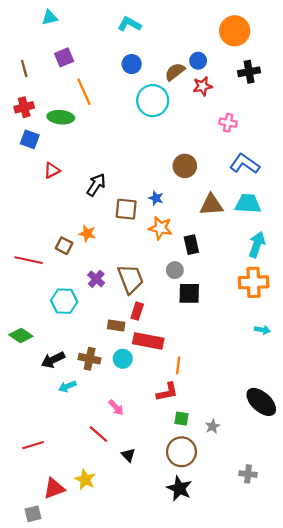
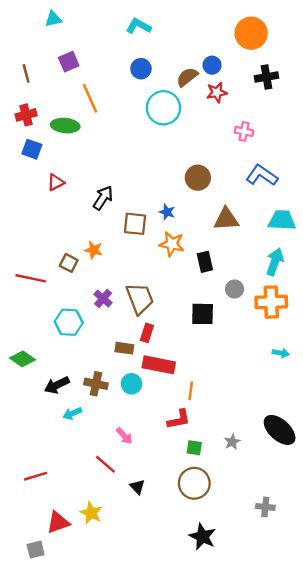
cyan trapezoid: (248, 204) -> (282, 220), moved
gray circle: (175, 270) -> (235, 289), moved
gray star: (213, 426) -> (232, 442), moved
black star: (179, 488) -> (203, 537), moved

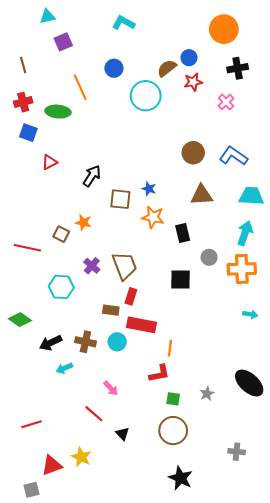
purple square: (69, 62) -> (63, 42), moved
blue circle: (141, 69) -> (114, 68), moved
pink cross: (244, 131) -> (226, 102), moved, turned 35
brown circle: (198, 178) -> (193, 153), moved

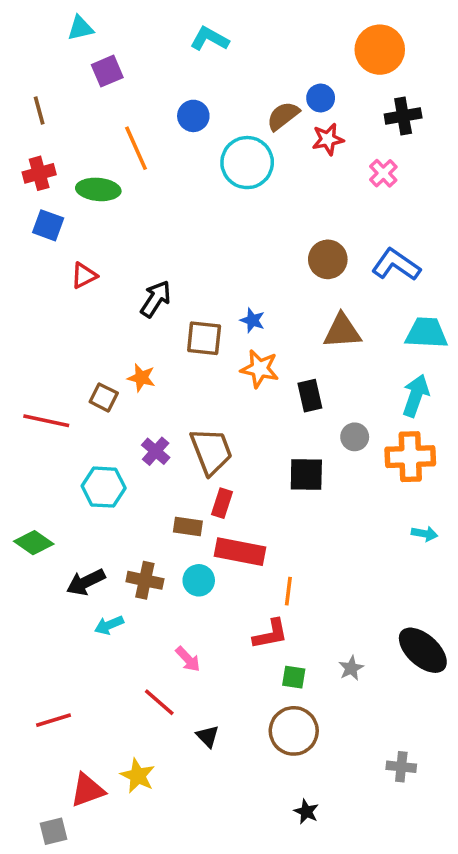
black star: (181, 478) -> (306, 812), size x0.6

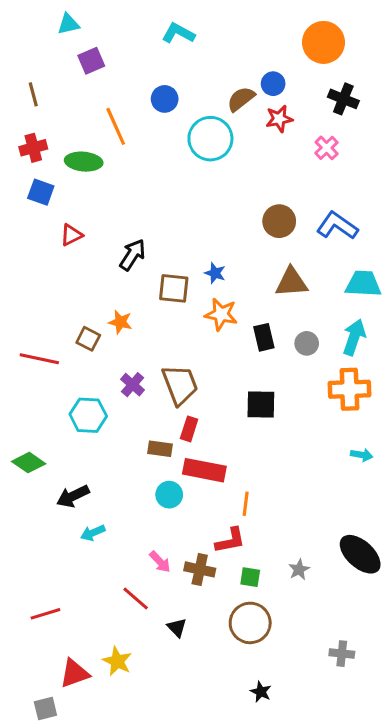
black cross: (403, 116) -> (343, 99), turned 32
gray circle: (355, 437) -> (307, 343), moved
brown cross: (145, 580) -> (200, 569), moved

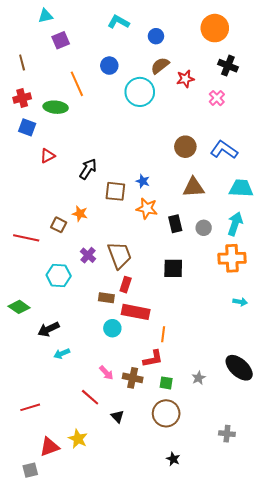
blue circle: (273, 84) -> (156, 36), moved

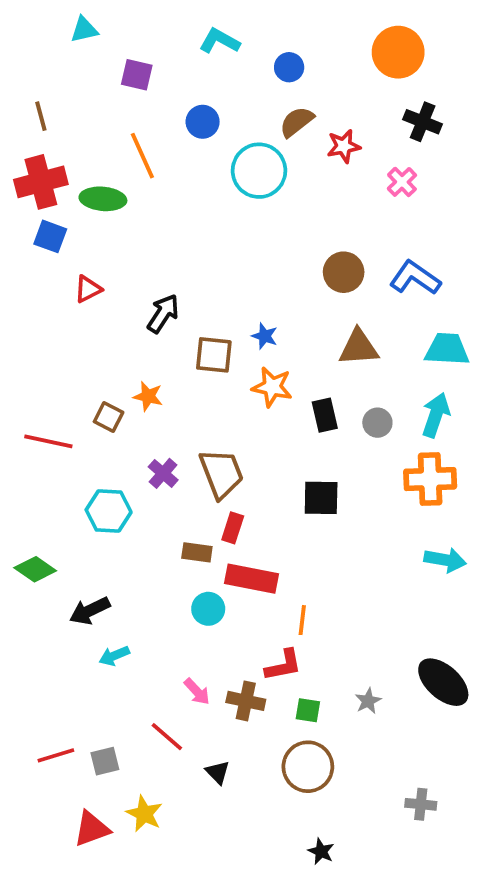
purple square: (61, 40) -> (137, 75), moved, turned 36
red cross: (22, 98) -> (41, 182), size x1.5
cyan arrow: (240, 302) -> (445, 560), size x1.5
gray square: (30, 470) -> (105, 761), moved

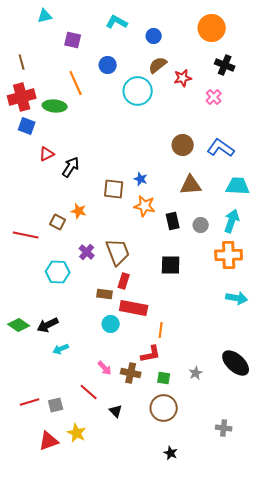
black arrow: (163, 314) -> (71, 167), moved
green diamond: (35, 569) -> (19, 325), moved

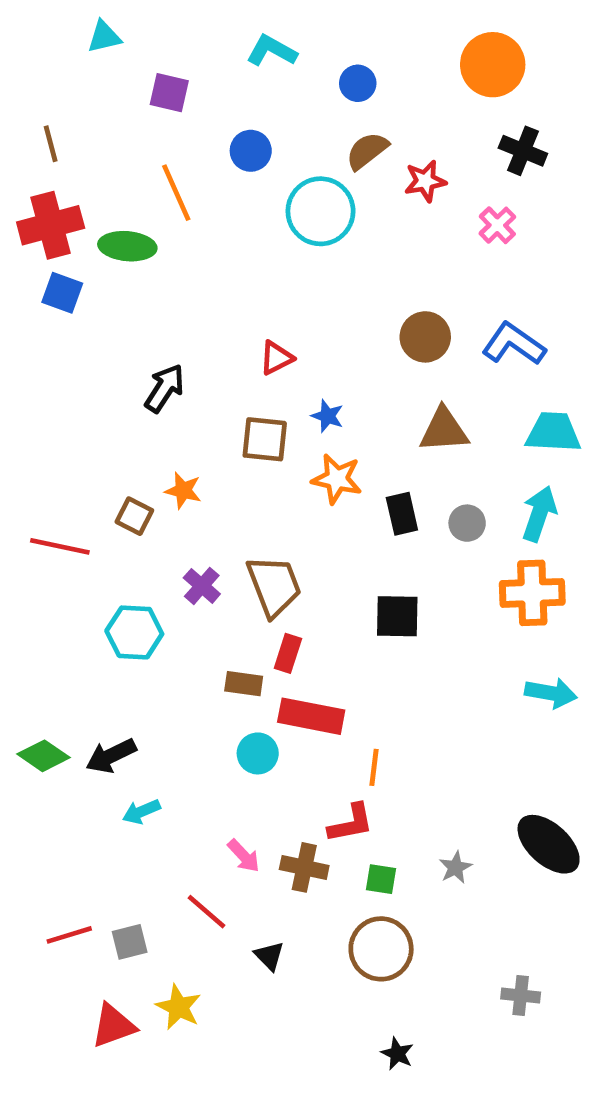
red triangle: (47, 154) -> (276, 358), moved

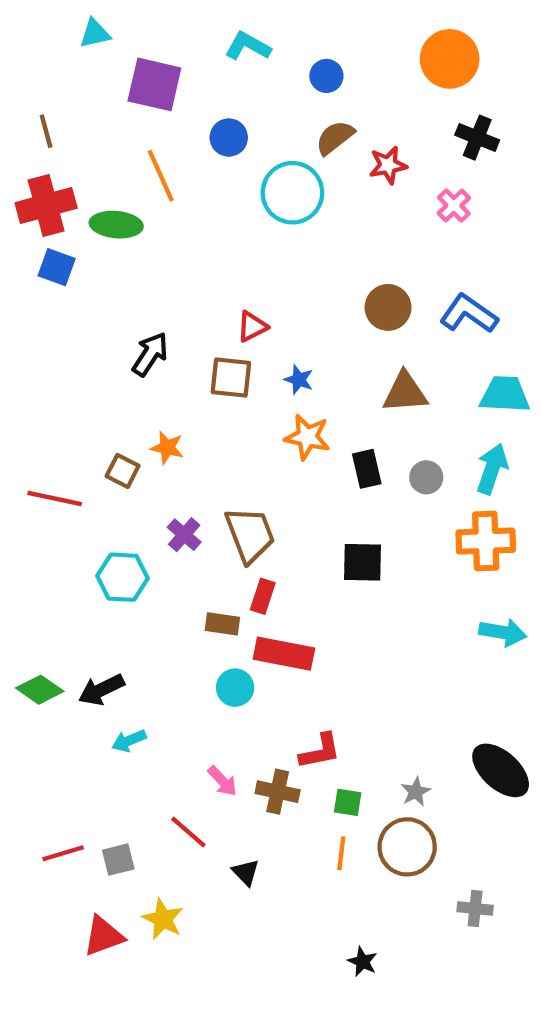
purple square: (169, 93) -> (154, 84), size x1.5
brown square: (265, 439) -> (231, 378), moved
orange line: (374, 767) -> (341, 853), moved
brown circle: (381, 949) -> (407, 847), moved

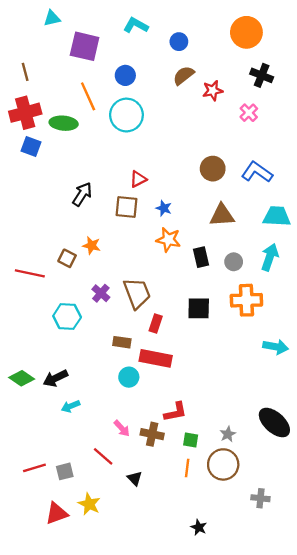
cyan circle: (292, 193) -> (126, 115), moved
orange cross: (486, 541) -> (246, 300), moved
red rectangle: (263, 596) -> (156, 324), moved

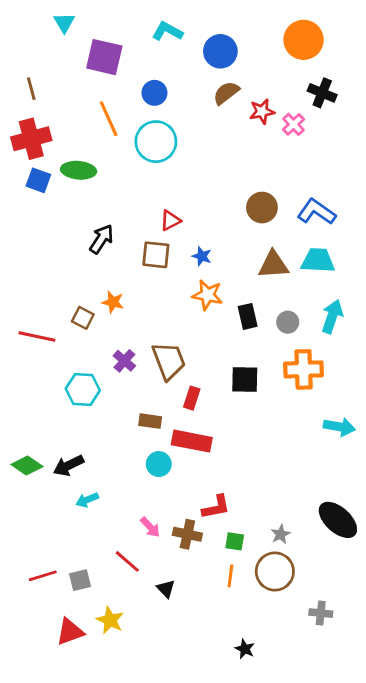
cyan triangle: (52, 18) -> (64, 23), turned -48
blue circle: (179, 42) -> (220, 51), size x1.5
pink cross: (249, 113) -> (293, 124), moved
green ellipse: (64, 123) -> (79, 170), moved
cyan trapezoid: (277, 216) -> (318, 261), moved

